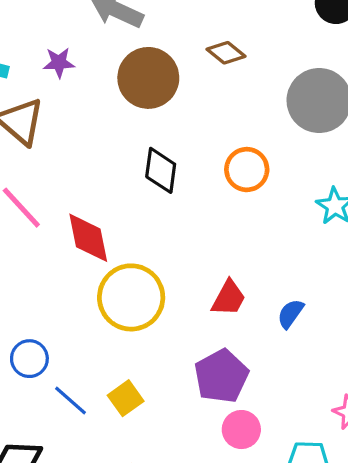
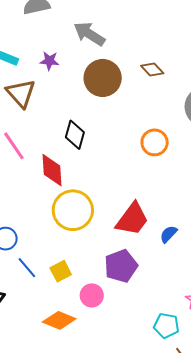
black diamond: (161, 170) -> (75, 135), moved
red trapezoid: (229, 298) -> (132, 219), size x1.5
pink circle: (241, 430) -> (92, 295), moved

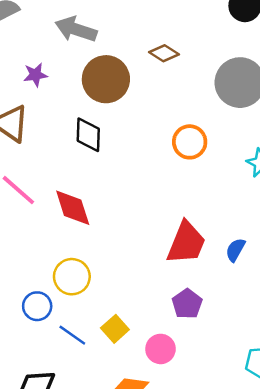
black diamond: (75, 135) -> (88, 135), moved
yellow circle: (73, 210) -> (72, 277), moved, size x0.7
purple pentagon: (121, 266) -> (187, 304), size x0.7

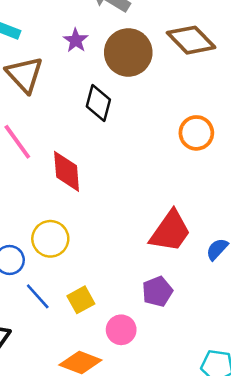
brown diamond: (164, 53) -> (191, 40), size x1.6
purple star: (35, 75) -> (76, 40), moved, turned 30

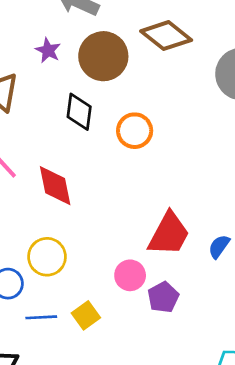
orange circle: (196, 133) -> (135, 131), moved
blue line: (38, 296) -> (41, 317), turned -44
pink circle: (121, 330) -> (130, 275), moved

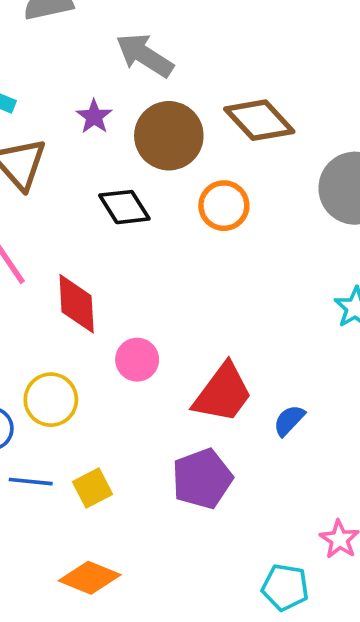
black diamond: (79, 112) -> (124, 207), turned -48
orange circle: (135, 131) -> (224, 206), moved
pink circle: (130, 275) -> (137, 360), moved
purple pentagon: (163, 297) -> (202, 479), size x1.4

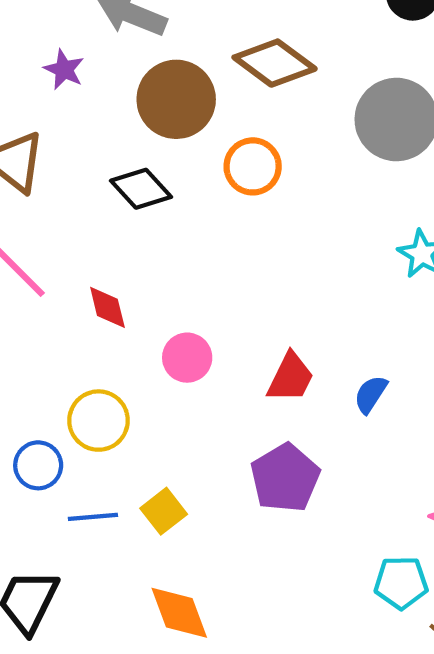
purple star: (94, 117) -> (64, 70), moved
red diamond: (77, 304) -> (107, 307), size x0.7
red trapezoid: (223, 393) -> (290, 377), size x0.7
orange diamond: (90, 578) -> (179, 613), turned 58

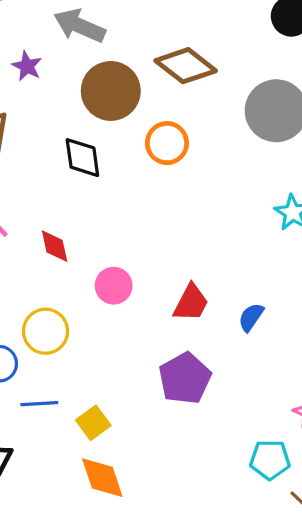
black diamond: (141, 189) -> (82, 158), turned 33
yellow square: (164, 511) -> (93, 423), moved

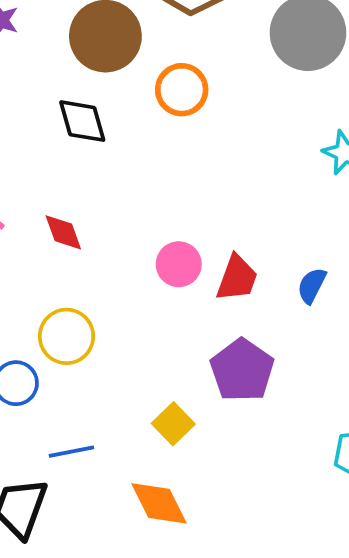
pink circle: (114, 286) -> (179, 264), moved
blue line: (39, 404) -> (71, 452), moved
yellow square: (93, 423) -> (173, 424), moved

